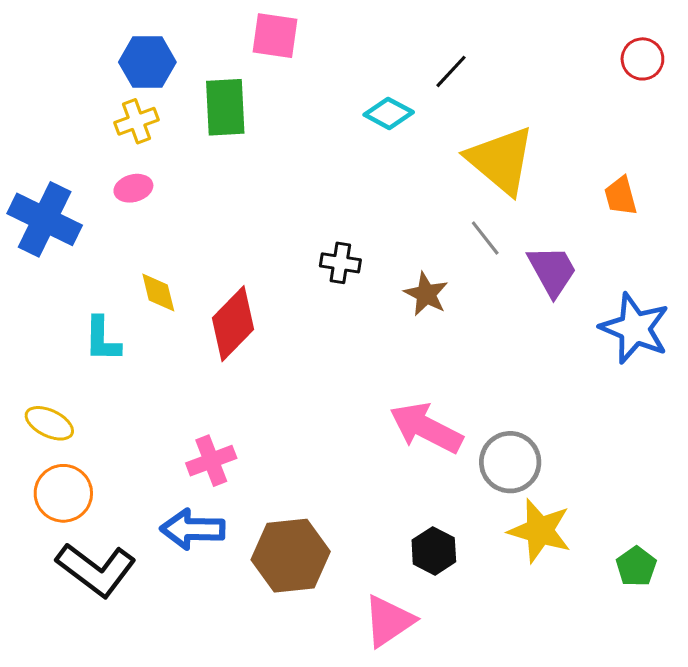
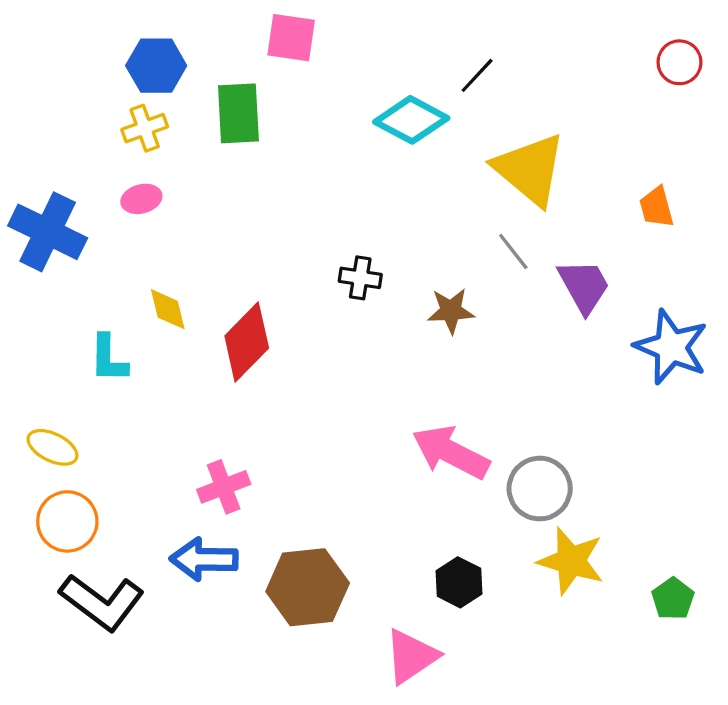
cyan diamond: (389, 113) -> (411, 120), size x1.4
brown star: (426, 294) -> (451, 311), turned -30

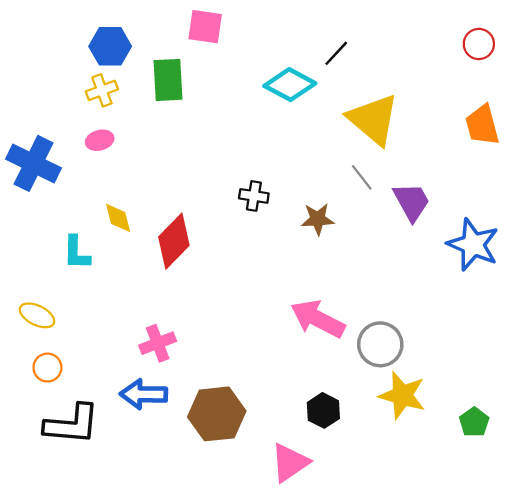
orange trapezoid: (656, 207) -> (482, 125), moved, size x1.4
orange circle: (67, 521) -> (47, 368), size x0.7
black L-shape: (102, 602) -> (72, 424), turned -32

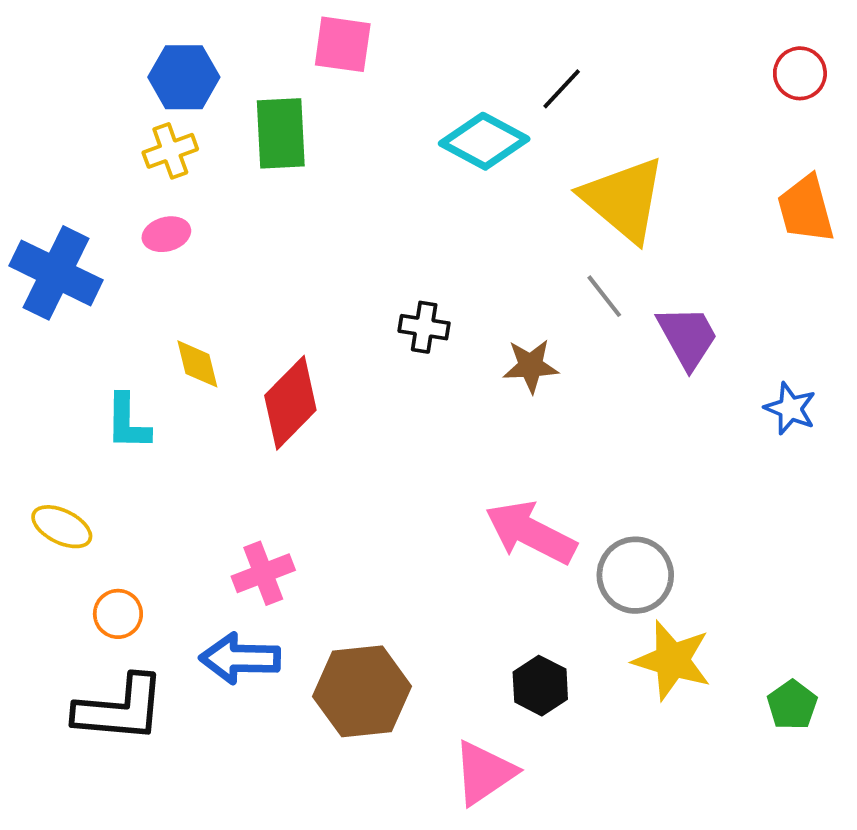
blue star: (473, 245) -> (790, 409), size x0.6
orange circle: (47, 368) -> (118, 614), moved

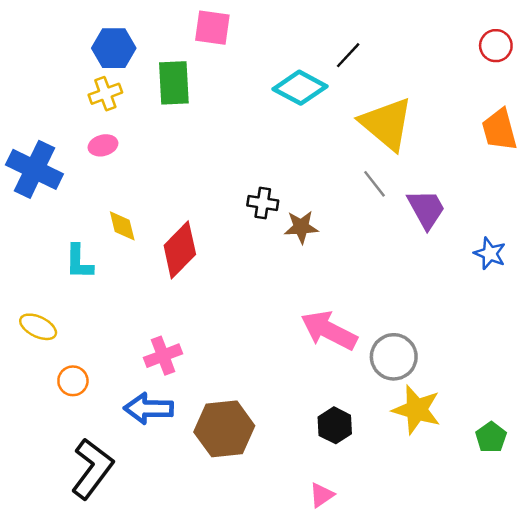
brown star: (531, 366) -> (301, 227), moved
black L-shape: (120, 709) -> (92, 469), moved, turned -58
pink triangle: (484, 773) -> (322, 495), moved, size x0.6

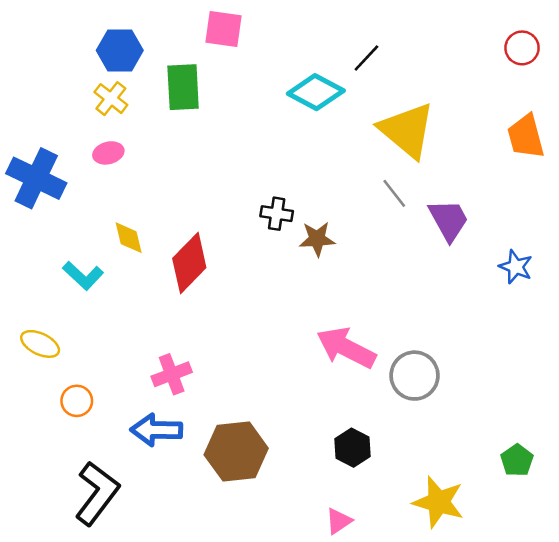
yellow cross: (105, 94) -> (111, 99), turned -32
cyan L-shape: (79, 262) -> (83, 276), turned -48
yellow star: (417, 410) -> (439, 502), moved

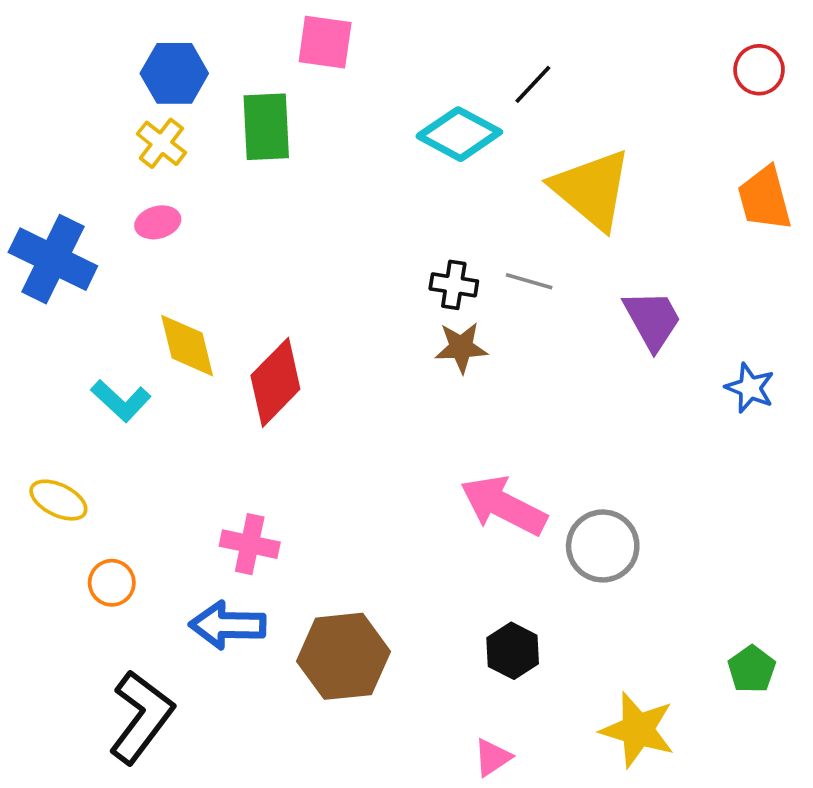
gray line: (394, 193) -> (529, 281), moved, turned -36
black cross: (277, 214) -> (454, 285), moved
yellow diamond: (129, 238) -> (187, 346), size x1.4
pink cross: (172, 374) -> (250, 544), turned 33

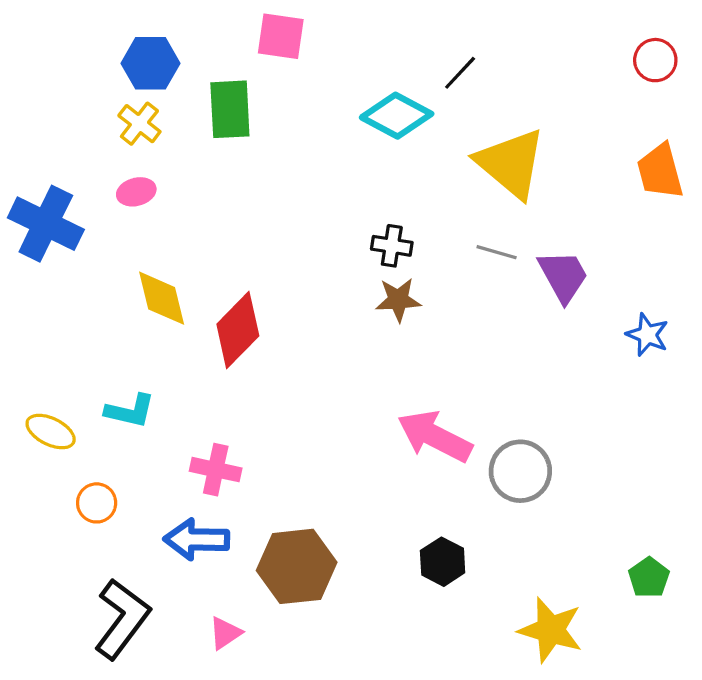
gray line: (529, 281) -> (497, 252), moved
cyan L-shape: (121, 401) -> (130, 411), moved, turned -30
pink triangle: (492, 757) -> (225, 633), moved

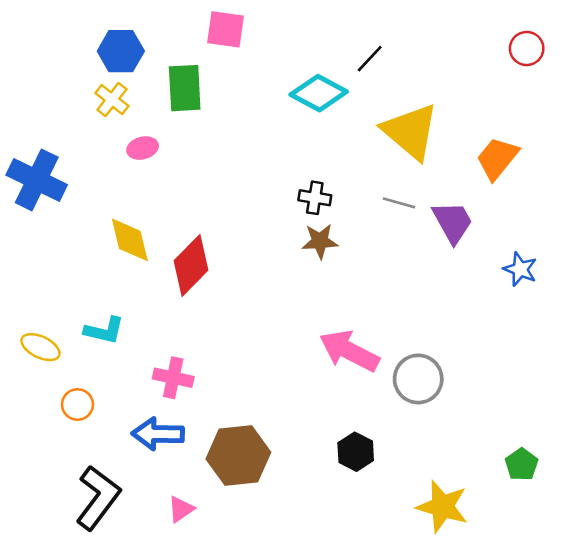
orange trapezoid: (660, 171) -> (497, 158), moved, turned 54
pink ellipse: (136, 192) -> (143, 148), moved

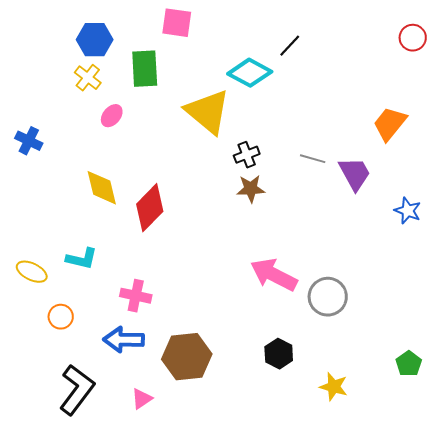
yellow triangle: (411, 131) -> (208, 112), moved
pink ellipse: (143, 148) -> (112, 116), turned -35
blue cross: (37, 180) -> (29, 141), size x0.6
black cross: (315, 198) -> (247, 155), turned -30
yellow star: (442, 507) -> (334, 387), moved, size x0.7

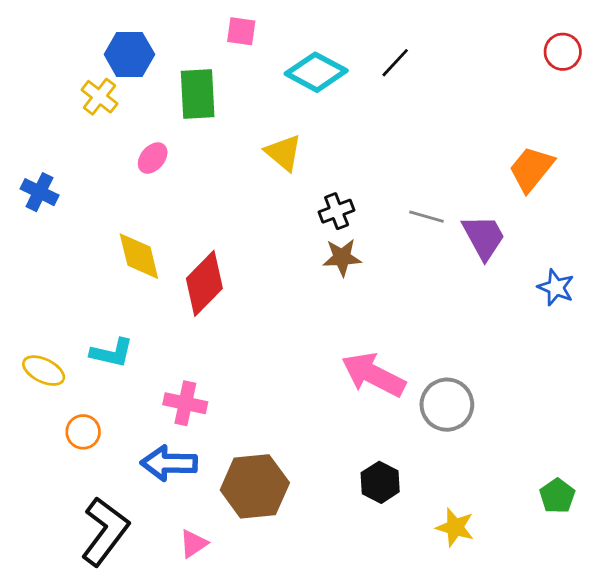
pink square: (177, 23) -> (241, 31), size x0.7
cyan diamond: (250, 73) -> (316, 72), moved
yellow cross: (88, 78) -> (99, 97), moved
yellow triangle: (208, 112) -> (283, 153), size x0.6

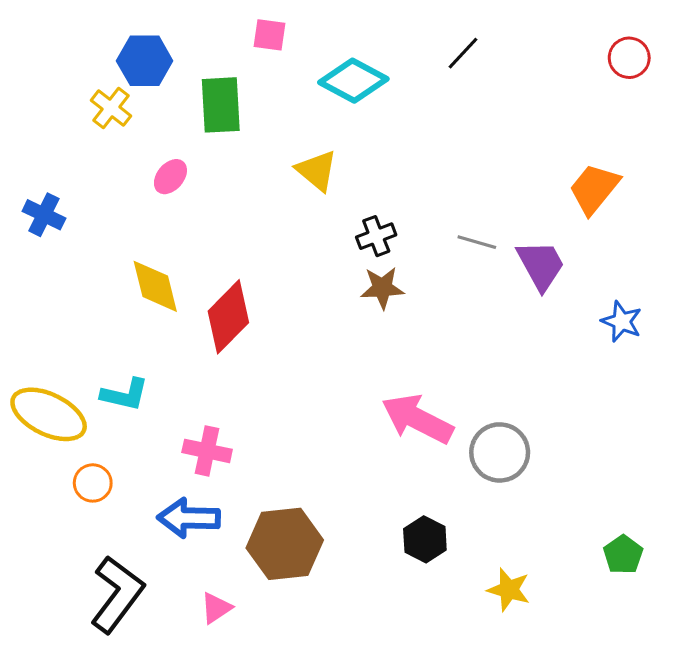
black line: (395, 63) -> (463, 53), moved
yellow ellipse: (44, 371) -> (49, 414), size x1.6

